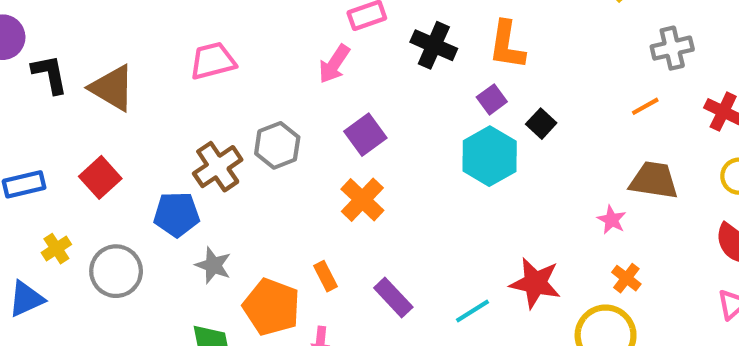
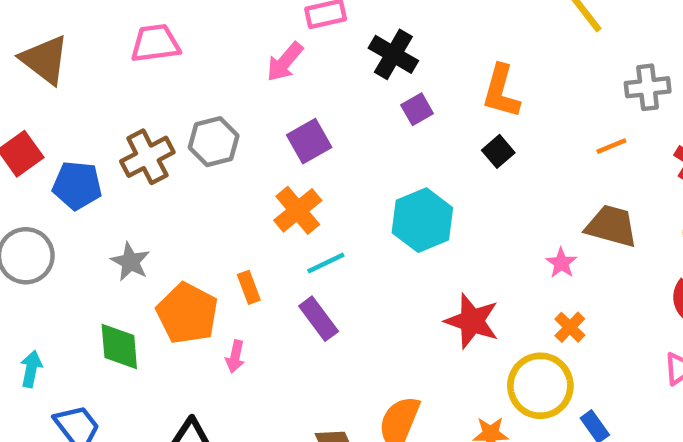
orange L-shape: (507, 45) -> (501, 91), moved
purple square: (492, 99) -> (417, 109), moved
cyan hexagon: (490, 156) -> (422, 220), moved
blue pentagon: (177, 214) -> (77, 185), moved
cyan line: (473, 311) -> (326, 263), moved

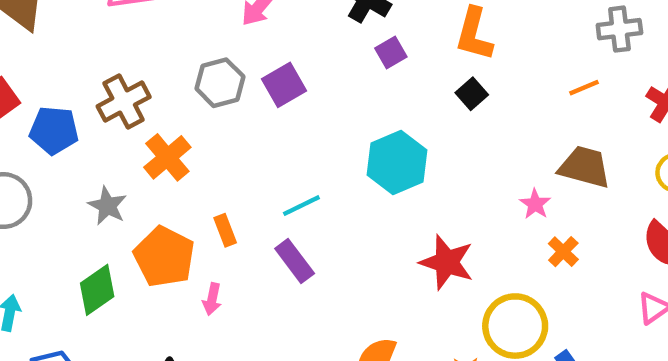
gray hexagon: (214, 142) -> (220, 83), moved
orange cross: (298, 210) -> (167, 157), moved
orange cross: (570, 327) -> (563, 252), moved
green diamond: (119, 346) -> (97, 290), turned 60

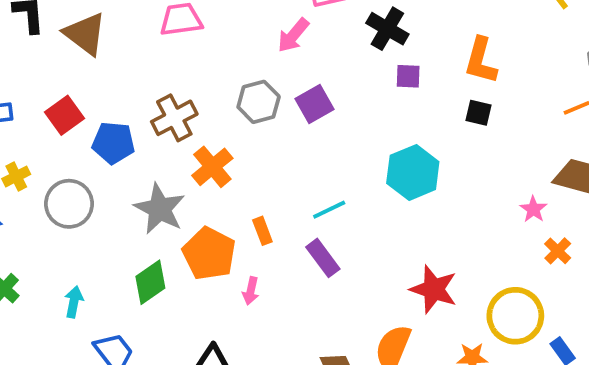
purple square: (391, 52) -> (408, 76), turned 32
black square: (472, 94) -> (478, 113), turned -36
gray star: (107, 206) -> (160, 209), size x1.5
red star: (447, 262) -> (434, 289), moved

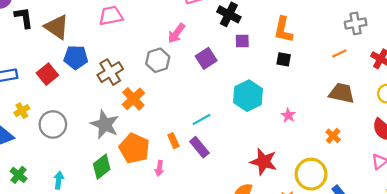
pink arrow: (293, 35) -> (176, 33), moved
purple square: (315, 104) -> (206, 58), moved
blue pentagon: (113, 143) -> (76, 57), moved
pink star: (533, 209) -> (288, 115), moved
orange rectangle: (262, 231) -> (173, 141), moved

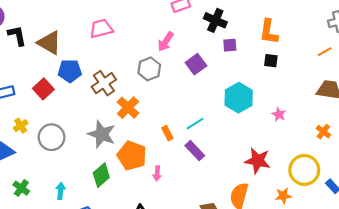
orange rectangle: (173, 141) -> (167, 133), moved

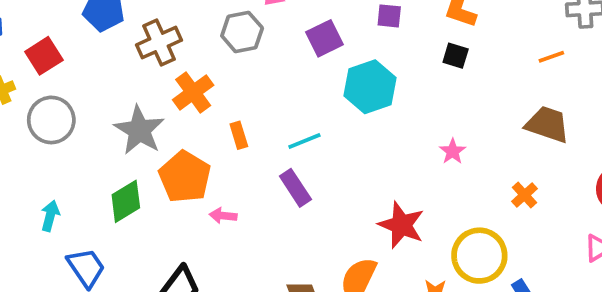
red square: (43, 89) -> (44, 56), moved
cyan hexagon: (239, 98) -> (370, 87), moved
orange rectangle: (167, 133) -> (239, 135), moved
pink arrow: (157, 173) -> (223, 216), turned 80

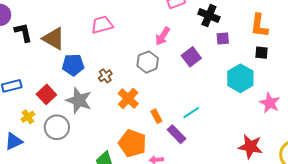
brown cross: (159, 43) -> (105, 76), size x0.6
cyan hexagon: (370, 87) -> (240, 78), moved
gray star: (139, 130) -> (79, 100), moved
pink star: (453, 151) -> (270, 103), size x1.5
purple rectangle: (295, 188) -> (177, 134), moved

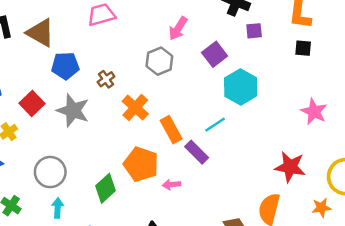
cyan hexagon: (240, 78) -> (241, 87), moved
orange rectangle: (156, 116) -> (171, 130), size x1.5
gray circle: (57, 127) -> (50, 172), moved

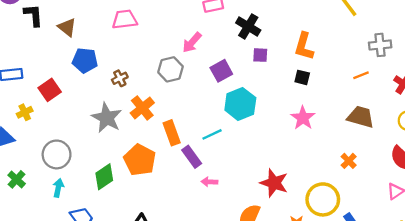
brown triangle: (40, 33) -> (67, 27), size x0.7
gray star: (73, 110) -> (107, 118), moved
pink star: (314, 112) -> (303, 118), moved
pink arrow: (171, 185) -> (209, 182), moved

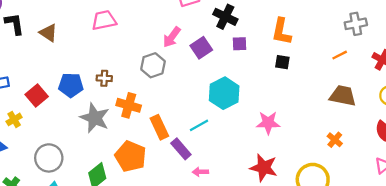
blue pentagon: (85, 60) -> (71, 85), moved
purple square: (221, 71) -> (201, 48), moved
brown cross: (120, 78) -> (104, 78), turned 35
orange cross: (142, 108) -> (129, 105), turned -30
pink star: (303, 118) -> (268, 123), moved, turned -30

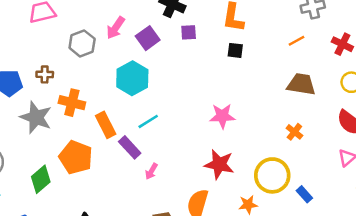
gray hexagon: (153, 65) -> (82, 43), moved
cyan hexagon: (224, 93) -> (132, 78), moved
pink arrow: (200, 172) -> (151, 171), turned -56

